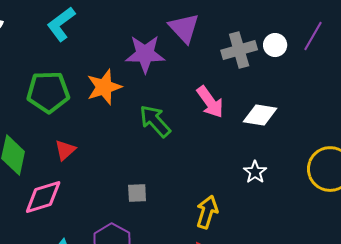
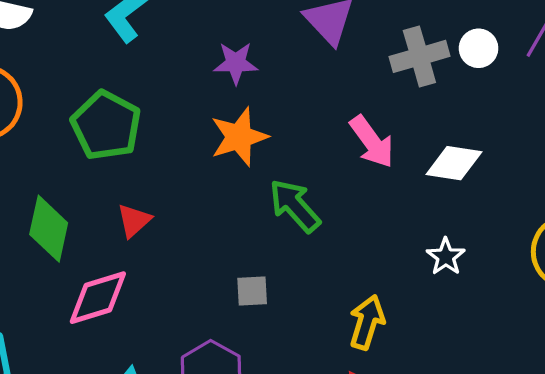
purple star: (145, 54) -> (236, 63), moved, size x0.7
orange star: (104, 87) -> (239, 137), moved
green pentagon: (48, 92) -> (106, 125), turned 30
green arrow: (155, 121) -> (295, 206), moved

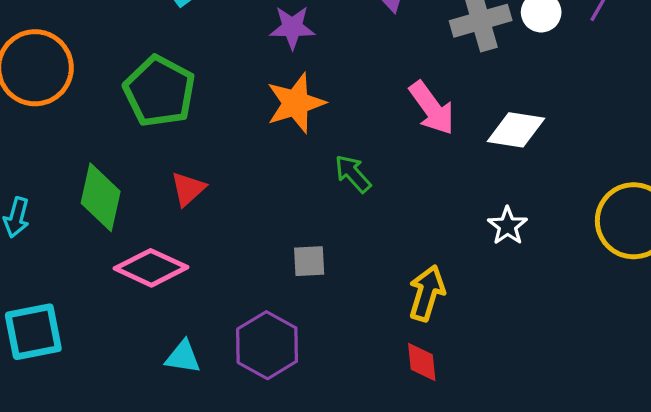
green arrow: (295, 206) -> (353, 174), size x0.7
pink diamond: (98, 298) -> (151, 268), turned 42

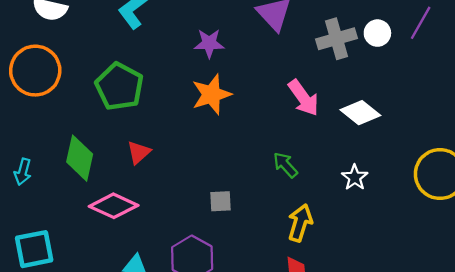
white diamond: (516, 130) -> (360, 113), turned 30
green arrow: (353, 174) -> (285, 165), moved

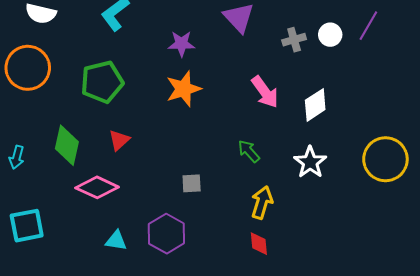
gray cross: (336, 39) -> (294, 40), size x0.7
green pentagon: (119, 86) -> (102, 82), turned 30
white diamond: (360, 113) -> (315, 105), turned -72
white star: (355, 177) -> (310, 162), size x1.4

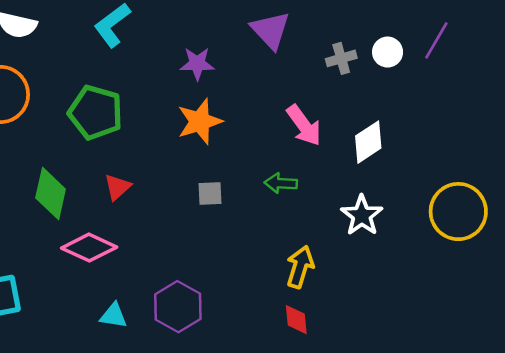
green pentagon: (102, 82) -> (96, 112), turned 30
green arrow: (249, 151) -> (281, 183), moved, turned -45
gray square: (192, 183) -> (210, 194), moved

